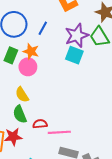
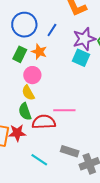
pink circle: (28, 67) -> (32, 75), moved
red semicircle: (40, 124) -> (44, 122), size x1.6
pink line: (59, 132) -> (64, 110), moved

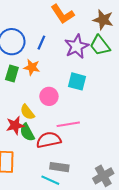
cyan square: (81, 58) -> (77, 81), moved
pink circle: (32, 75) -> (49, 96), moved
red star: (17, 133) -> (15, 125), moved
gray rectangle: (70, 151) -> (59, 167), moved

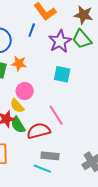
blue line: (41, 43) -> (32, 30), moved
pink circle: (49, 96) -> (25, 91), moved
pink line: (68, 124) -> (56, 115), turned 70

